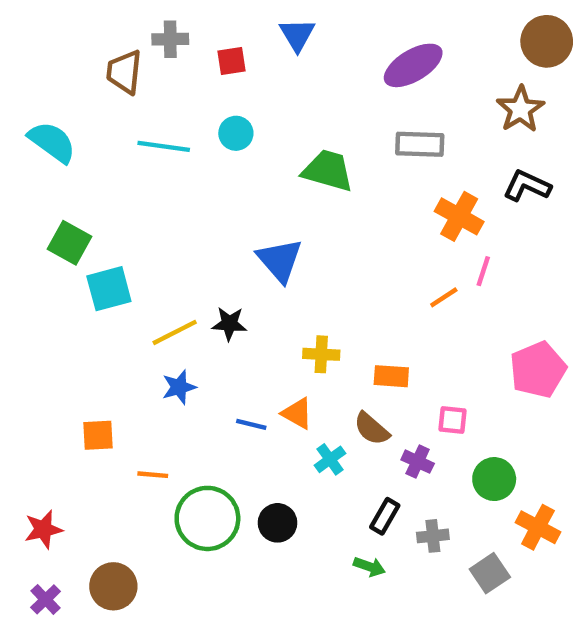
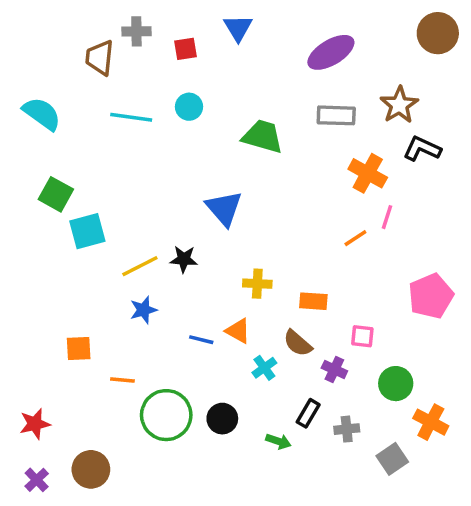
brown star: (520, 109) -> (399, 105), moved
green arrow: (369, 567) -> (278, 441), moved

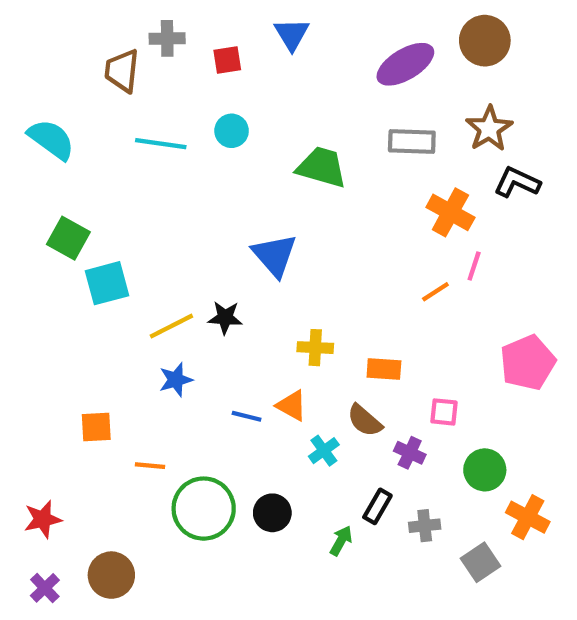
brown circle: (438, 33) -> (485, 41), moved
green arrow: (278, 441) -> (341, 541), turned -80

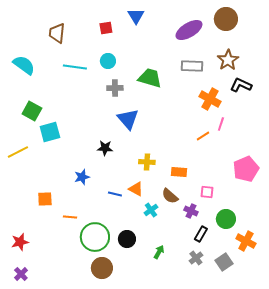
gray cross: (167, 38) -> (115, 88), moved
yellow line: (171, 326) -> (18, 152), moved
black rectangle: (377, 506) -> (201, 234), moved
gray cross: (425, 526) -> (196, 258), moved, turned -32
brown circle: (111, 575) -> (102, 268), moved

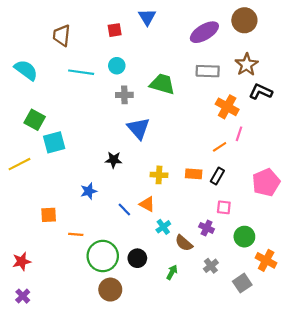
orange rectangle: (179, 172) -> (194, 174), moved
blue line: (115, 194) -> (124, 210), turned 32
brown semicircle: (170, 196) -> (184, 243), moved
black rectangle: (201, 234) -> (217, 176), moved
gray cross: (196, 258) -> (211, 266), moved

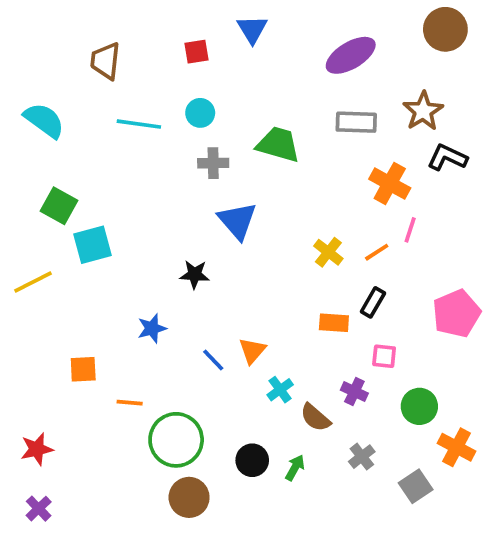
brown circle: (244, 20) -> (445, 29), moved
orange rectangle: (194, 174) -> (334, 323), moved
yellow cross: (159, 175) -> (328, 252), moved, turned 35
orange triangle: (147, 204) -> (252, 351), turned 42
black circle: (137, 258) -> (252, 460), moved

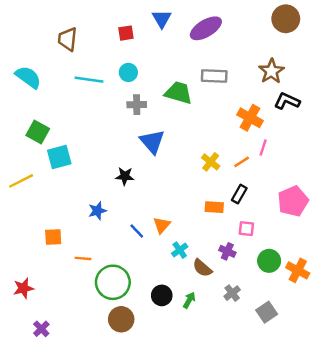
purple ellipse: (351, 55) -> (206, 28), moved
gray rectangle: (356, 122) -> (214, 76), moved
orange cross: (457, 447) -> (298, 270), moved
purple cross: (39, 509) -> (41, 329), moved

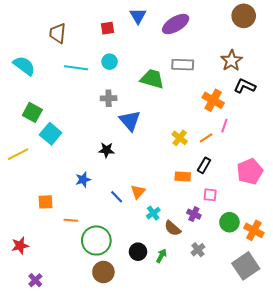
gray cross: (137, 105) -> (109, 98), moved
cyan square: (59, 157) -> (51, 134), turned -35
gray square: (267, 312) -> (246, 266), moved, size x1.5

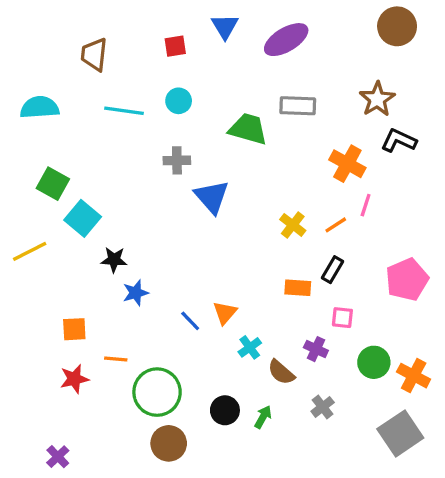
cyan semicircle: (24, 66) -> (40, 107), turned -40
black star: (106, 150) -> (114, 260), moved
red star: (20, 246) -> (74, 379), moved

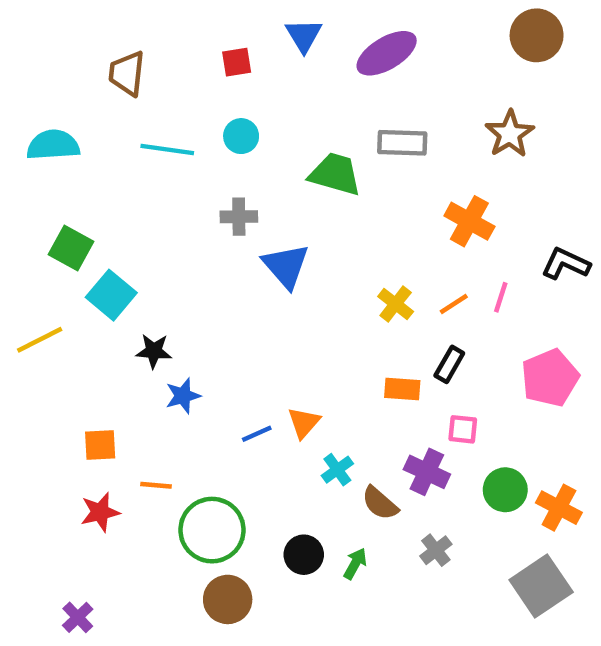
black L-shape: (399, 141) -> (566, 264), moved
pink line: (366, 205) -> (501, 297), moved
blue line: (190, 321) -> (257, 434), turned -70
purple cross: (316, 349) -> (427, 472), size x1.4

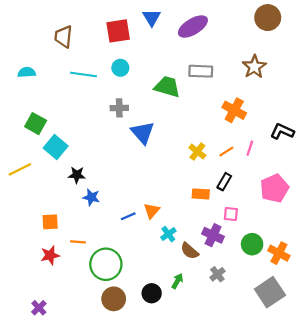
red square: (237, 62) -> (118, 31), size x1.6
cyan semicircle: (53, 145) -> (27, 72), size x0.7
blue star: (183, 396) -> (91, 197), turned 30
black circle: (304, 555) -> (152, 293), moved

